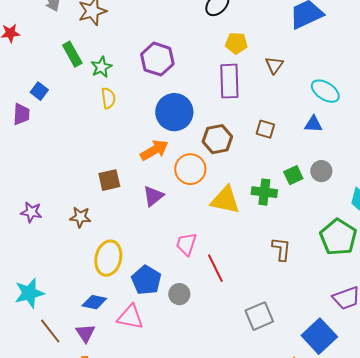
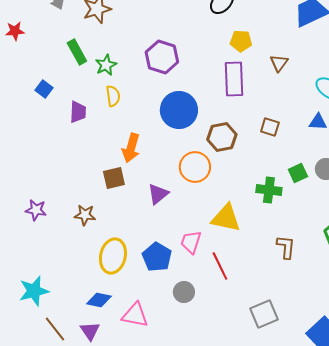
purple trapezoid: (21, 114) -> (78, 112), moved
orange arrow: (154, 150) -> (131, 148), moved, turned 136
yellow triangle: (225, 200) -> (226, 218), moved
blue pentagon: (146, 280) -> (157, 257), moved

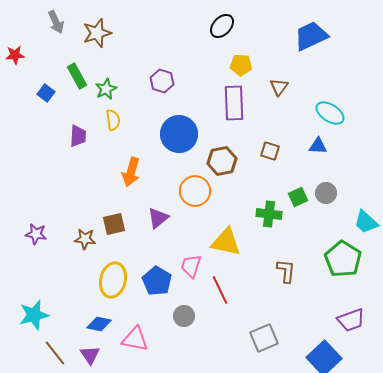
purple hexagon: (162, 57) -> (162, 81), size x0.7
blue square: (44, 89) -> (46, 93), moved
brown square: (114, 178) -> (114, 224), moved

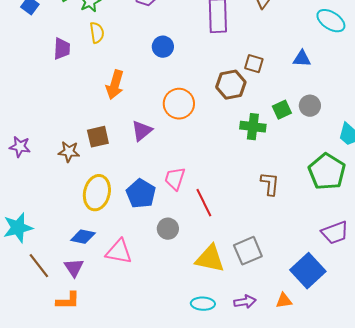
cyan ellipse: (330, 113) -> (331, 21), moved
blue circle: (179, 134) -> (163, 47), size x0.6
brown hexagon: (222, 161) -> (231, 85), moved
yellow triangle: (226, 242) -> (210, 259), moved

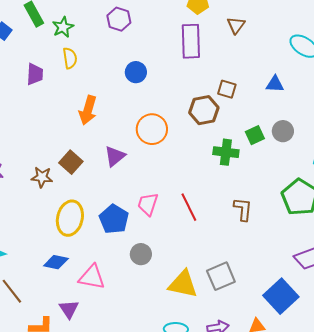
brown square: (98, 137) -> (71, 162), turned -35
red line: (204, 203) -> (189, 207), moved
purple triangle: (74, 268) -> (69, 309), moved

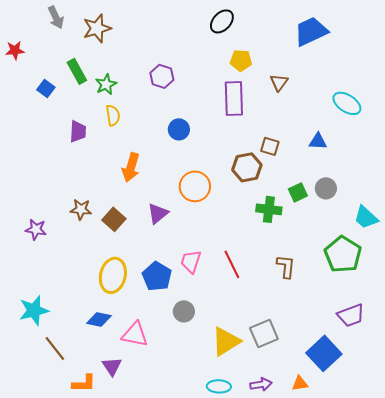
brown star: (42, 177) -> (81, 209), moved
yellow triangle: (183, 284) -> (226, 341), turned -44

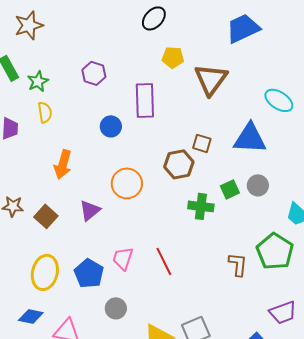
brown triangle: (279, 82) -> (211, 79), size x1.8
purple rectangle: (234, 98) -> (145, 100), moved
blue triangle: (318, 141) -> (250, 138), size x1.8
brown L-shape: (286, 266) -> (238, 264), moved

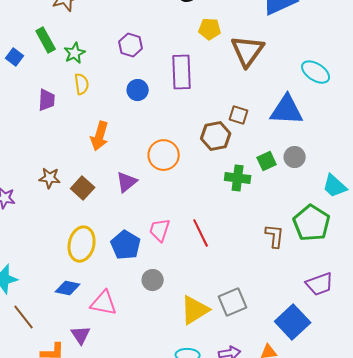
blue circle: (111, 126) -> (138, 90), moved

